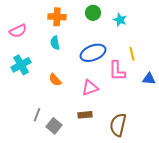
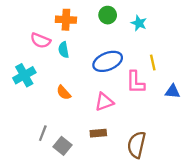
pink semicircle: (18, 31) -> (40, 41), moved, turned 48

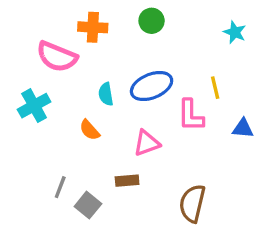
cyan star: (139, 23) -> (235, 32), moved
pink semicircle: (40, 41) -> (57, 57), size x1.4
cyan semicircle: (64, 50) -> (106, 94), moved
brown rectangle: (98, 133) -> (127, 181), moved

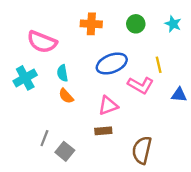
green circle: (152, 21) -> (136, 24), moved
orange cross: (93, 27) -> (91, 24), moved
cyan semicircle: (106, 94) -> (62, 73), moved
pink L-shape: (191, 115) -> (141, 85), turned -60
brown rectangle: (127, 181) -> (103, 131), moved

